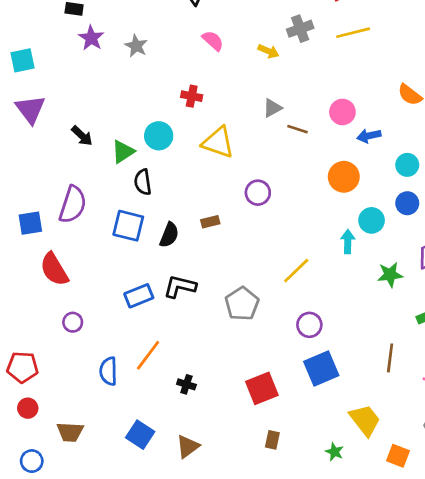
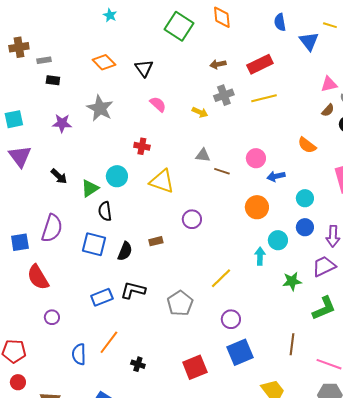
purple star: (91, 38) -> (62, 123), moved, turned -30
gray star: (136, 46) -> (100, 108), size x1.5
gray triangle: (272, 108) -> (203, 155), turned 35

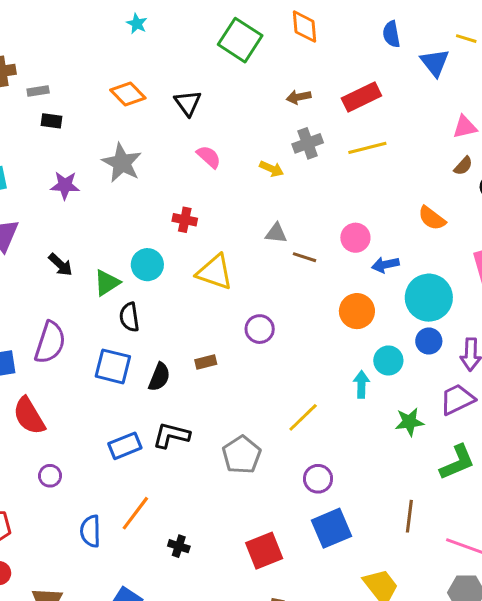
cyan circle: (305, 198) -> (429, 298), size x1.8

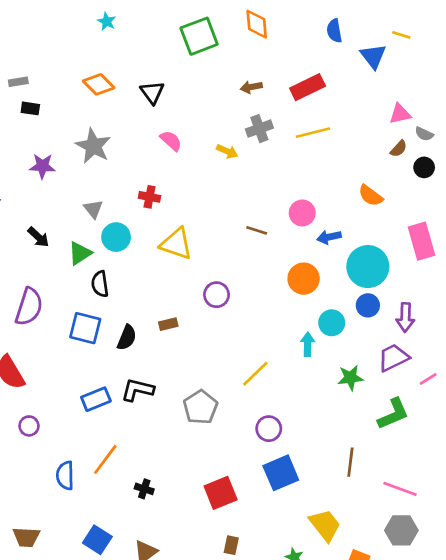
green square: (240, 40) -> (199, 36), turned 36
gray triangle: (276, 233) -> (93, 209), moved, turned 45

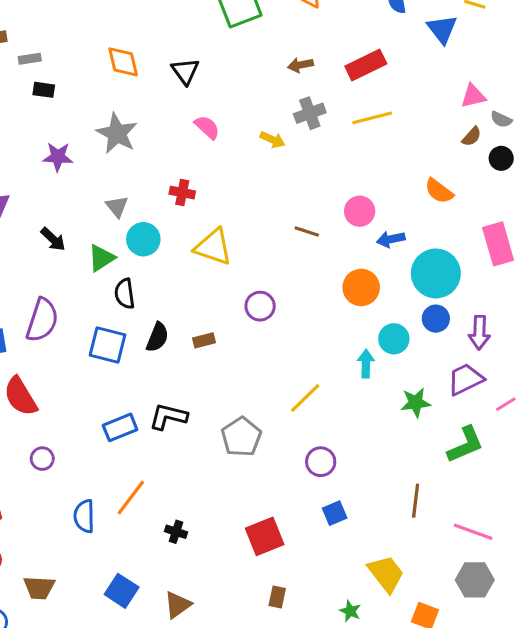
orange diamond: (99, 84) -> (123, 62), turned 32
black semicircle: (127, 338) -> (157, 337), moved
blue square: (281, 473) -> (335, 513), size x0.6

